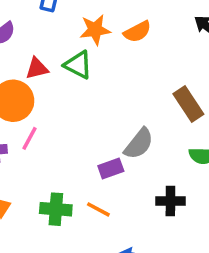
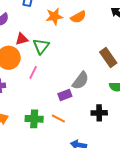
green triangle: (78, 65) -> (41, 46), moved, turned 42
pink line: (30, 138) -> (33, 72), moved

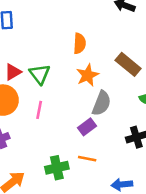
orange star: (54, 16) -> (88, 75), moved
orange semicircle: (78, 17) -> (80, 43), moved, turned -42

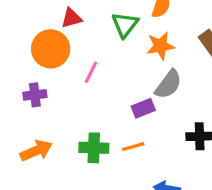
green triangle: (40, 74) -> (125, 25), moved
orange line: (87, 159) -> (133, 147), turned -42

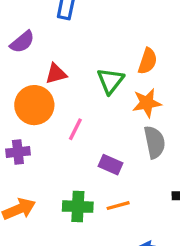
gray semicircle: (168, 84) -> (155, 142), turned -48
purple rectangle: (143, 108) -> (110, 165), moved, turned 45

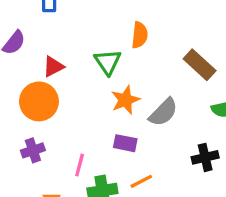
orange star: (147, 103) -> (125, 100), moved
pink line: (75, 129) -> (80, 165), moved
gray semicircle: (155, 142) -> (163, 112), turned 68

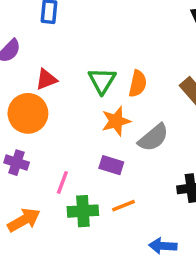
orange semicircle: (140, 35) -> (138, 84), moved
purple cross: (33, 150) -> (17, 163), turned 30

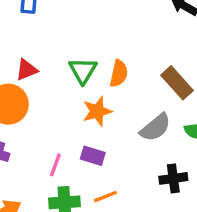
gray semicircle: (153, 138) -> (155, 127), moved
pink line: (62, 182) -> (55, 165), moved

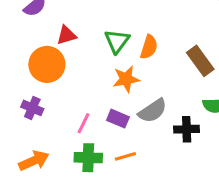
gray semicircle: (155, 127) -> (153, 111), moved
black cross: (173, 178) -> (187, 129), moved

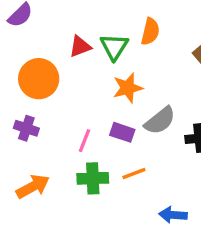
red triangle: (66, 35) -> (80, 46), moved
orange semicircle: (149, 47) -> (150, 32), moved

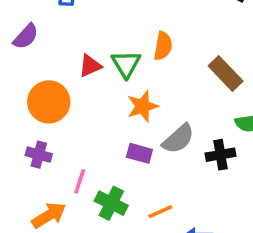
pink line: (84, 141) -> (80, 181), moved
orange line: (134, 174) -> (160, 212), moved
green cross: (93, 178) -> (111, 203), turned 32

